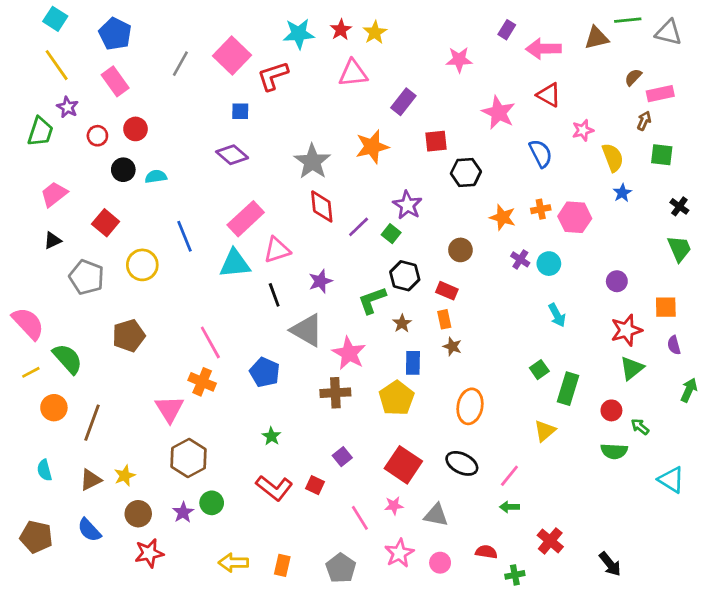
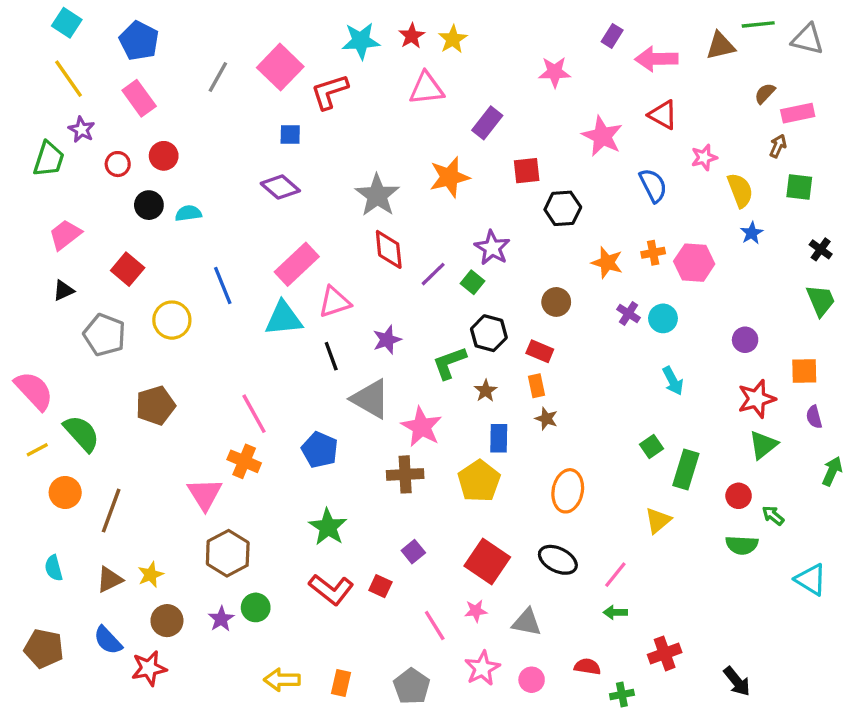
green star: (271, 436) -> (328, 527), size x1.6
red cross: (550, 541) -> (665, 653), turned 30
red star: (149, 553) -> (149, 668), moved

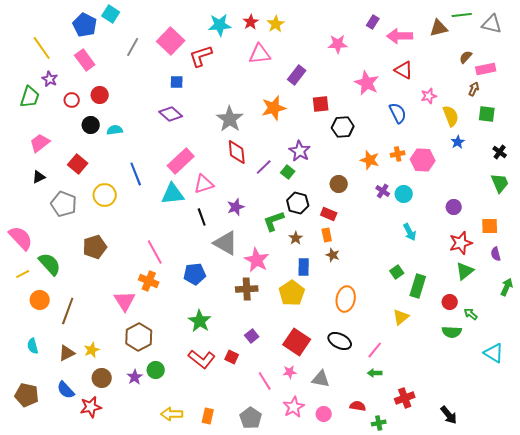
cyan square: (67, 23) -> (111, 14), moved
blue pentagon: (320, 450) -> (195, 274), turned -30

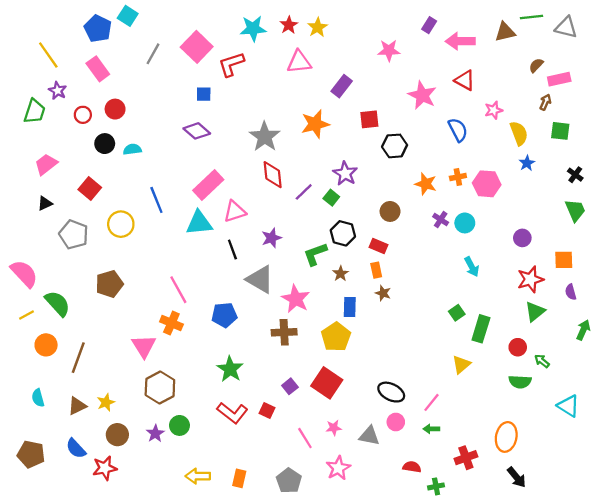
orange ellipse: (346, 299) -> (506, 437), moved
red square: (297, 342) -> (327, 383), moved
pink circle: (324, 414) -> (396, 422), moved

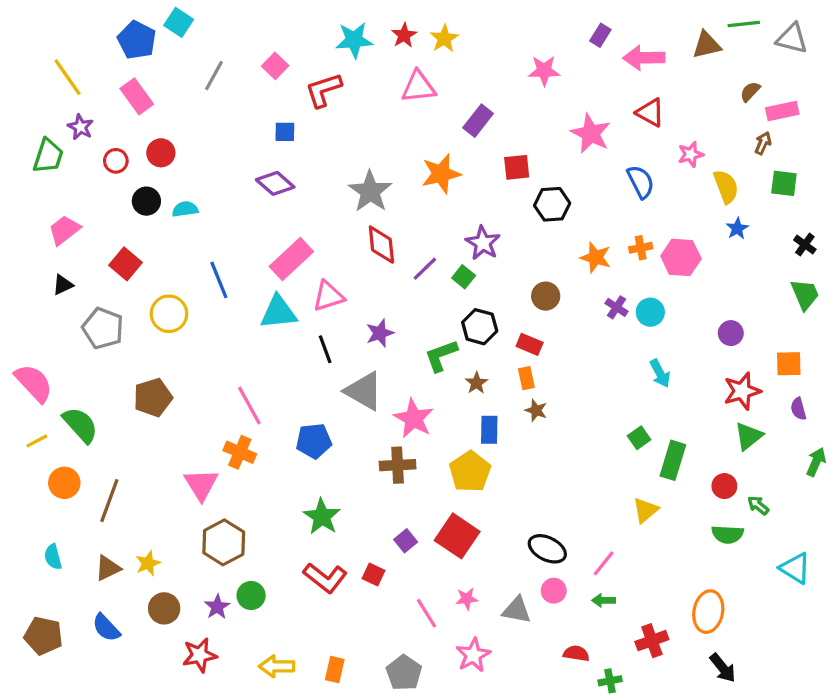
pink square: (197, 47) -> (275, 66), size x0.6
red star: (105, 468) -> (200, 655), moved

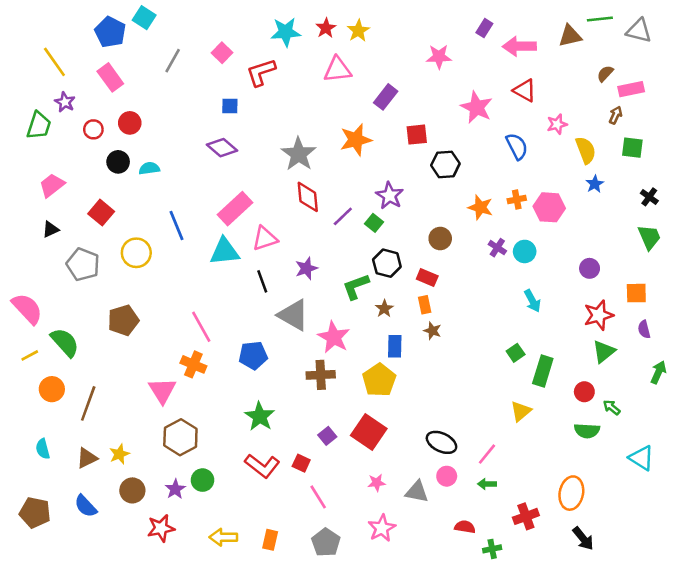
pink line: (427, 613) -> (318, 497), moved

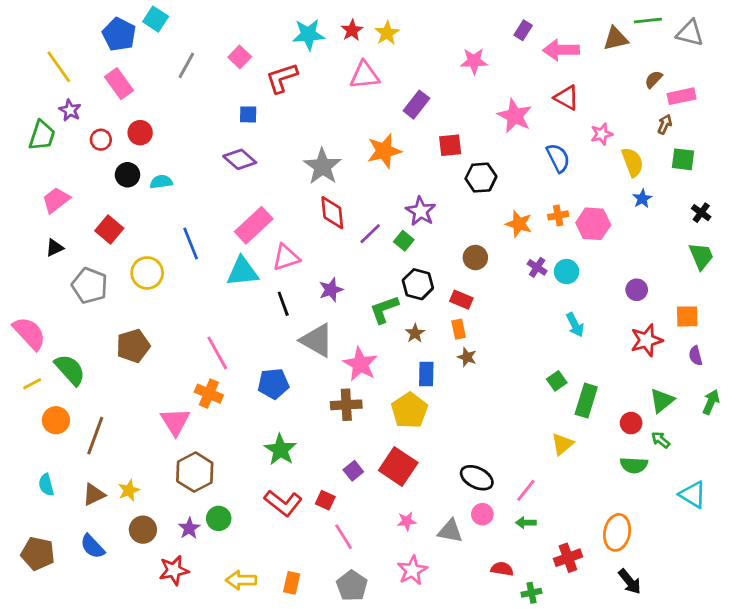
green triangle: (604, 351) -> (662, 401), moved

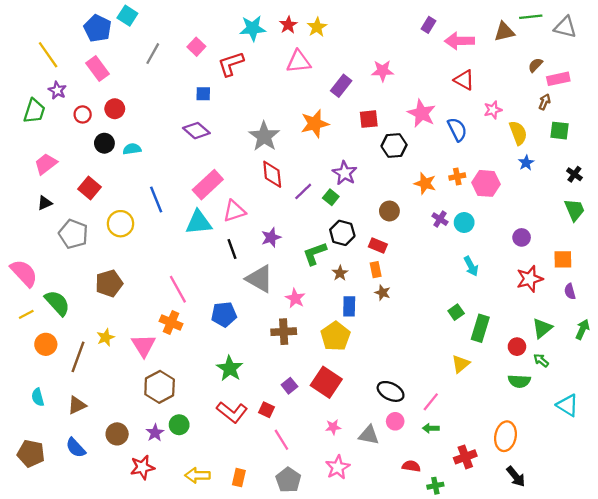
pink star: (474, 61) -> (383, 71), moved
pink star: (515, 116) -> (422, 113), moved
pink star: (360, 364) -> (295, 298), size x0.7
yellow star: (129, 490) -> (106, 337), moved

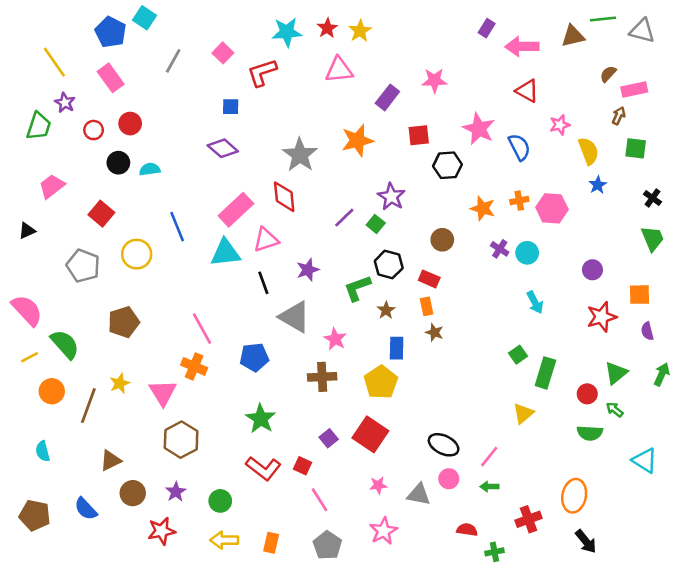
red diamond: (272, 174) -> (284, 197), moved
black triangle: (45, 203) -> (27, 231), moved
brown triangle: (77, 405) -> (111, 460), moved
green circle: (179, 425) -> (220, 501), moved

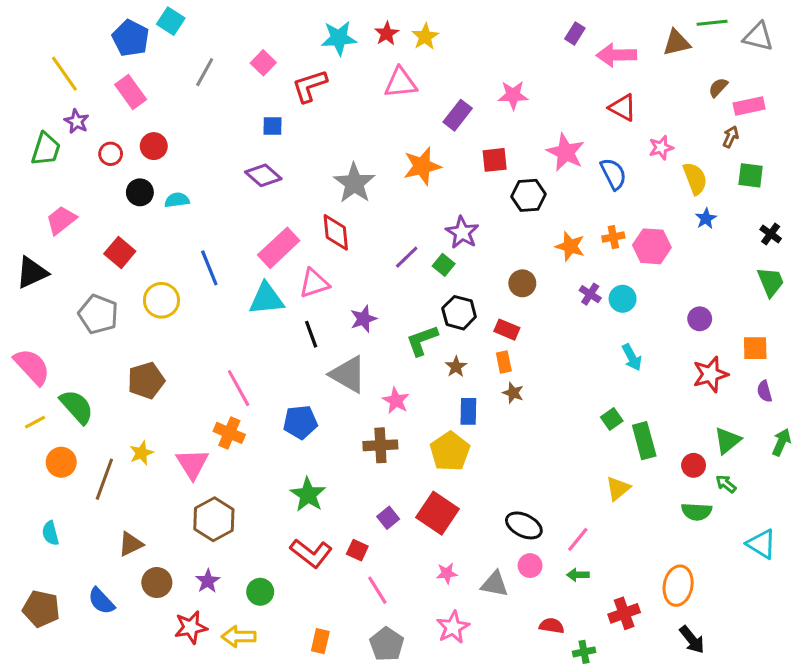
black triangle: (27, 231) -> (32, 273), size x1.6
green rectangle: (545, 373) -> (644, 441), turned -32
yellow arrow: (224, 540) -> (239, 637), moved

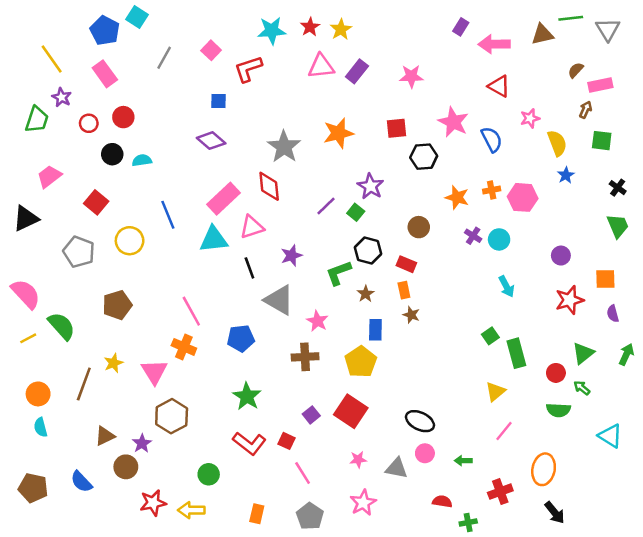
gray triangle: (758, 37) -> (608, 29), turned 45
purple rectangle: (458, 115) -> (357, 71), moved
orange circle: (61, 462) -> (38, 394), moved
pink line: (578, 539) -> (504, 431), moved
purple star: (208, 581) -> (142, 443), moved

